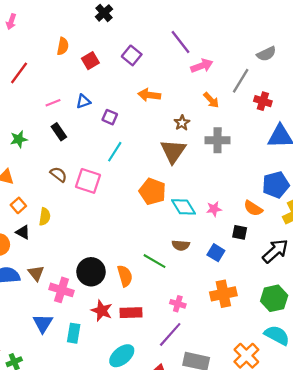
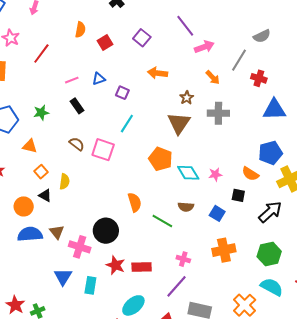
orange semicircle: (125, 276) -> (135, 202), moved

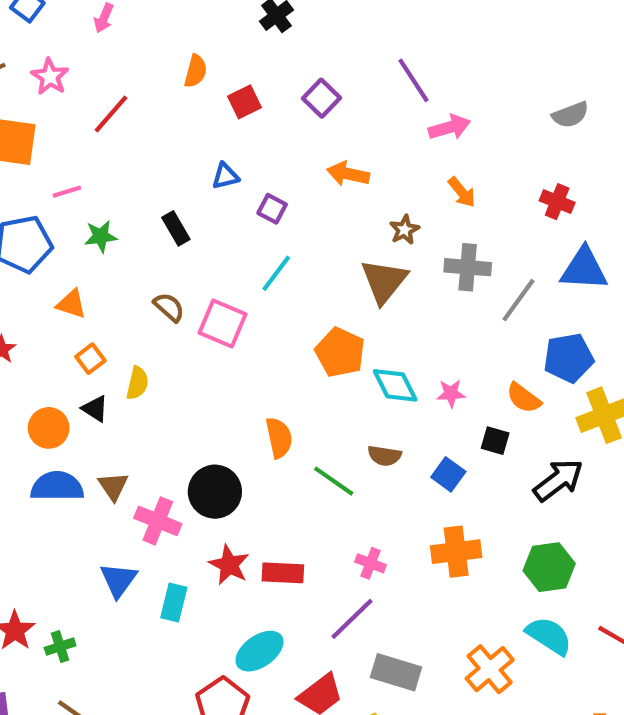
gray line: (239, 60) -> (519, 300), moved
pink line: (72, 80) -> (67, 192), moved

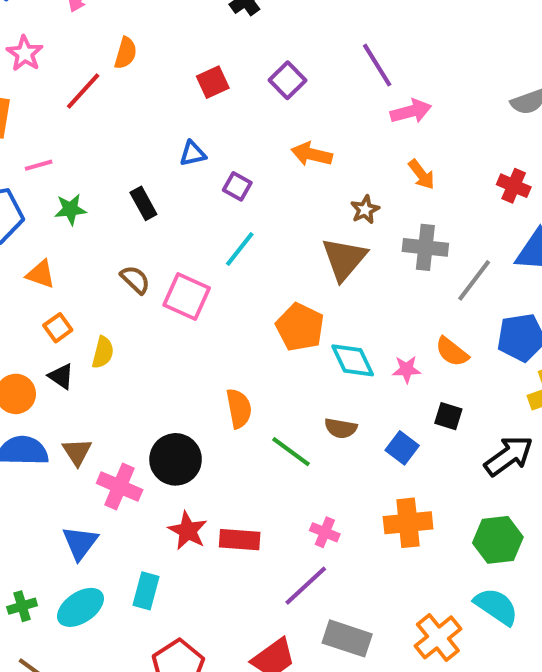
orange semicircle: (196, 71) -> (126, 53), moved
orange semicircle: (524, 398) -> (452, 352), moved
cyan rectangle: (174, 603) -> (146, 591), moved
cyan ellipse: (260, 651) -> (80, 607), moved

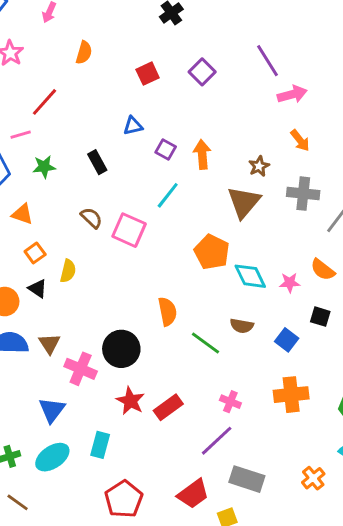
red line: (83, 91) -> (44, 102), moved
orange arrow: (312, 154) -> (202, 154), moved, turned 72
red rectangle: (240, 540) -> (168, 407), turned -40
orange cross: (438, 637) -> (313, 478), size x0.7

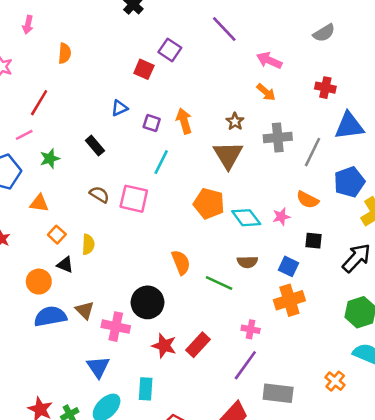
red square: (148, 74) -> (144, 69), moved, turned -30
pink arrow: (292, 94) -> (269, 60), moved, turned -130
orange cross: (291, 395) -> (289, 300), moved

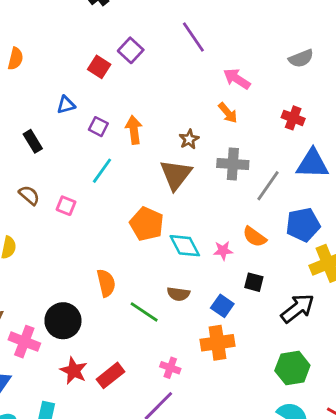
orange semicircle: (65, 53) -> (15, 59), moved
pink square: (134, 199) -> (66, 206), size x0.6

